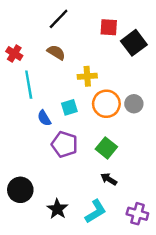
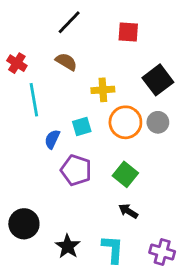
black square: (134, 43) -> (158, 80), moved
blue semicircle: (44, 118) -> (52, 139), turned 56
cyan L-shape: (96, 211) -> (113, 249), turned -55

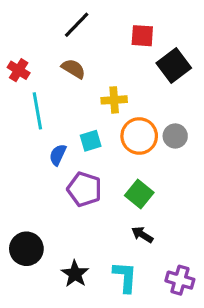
black square: (158, 80) -> (174, 66), moved

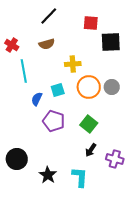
black square: (174, 66) -> (111, 42), turned 35
brown semicircle: (73, 69) -> (47, 44), turned 133
black arrow: (142, 235) -> (91, 150), turned -88
purple cross: (180, 280) -> (115, 159), moved

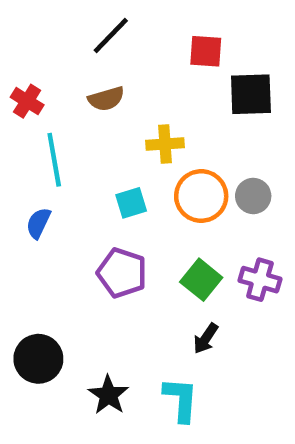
blue semicircle: (37, 99) -> (38, 223), moved
purple cross: (115, 159) -> (260, 280), moved

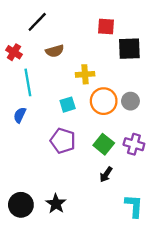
black line: (111, 35) -> (37, 22), moved
black circle: (38, 359) -> (21, 205), moved
cyan L-shape: (181, 399) -> (134, 206), moved

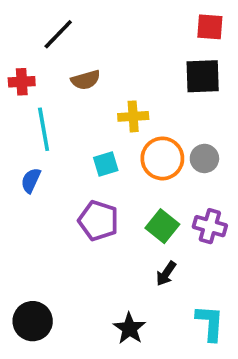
red square: (106, 27) -> (210, 27), moved
red cross: (14, 52) -> (22, 82), turned -35
black star: (56, 204) -> (129, 328), moved

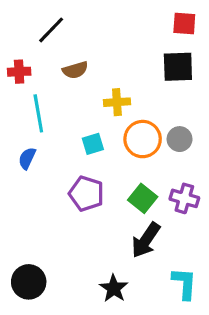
black arrow: (166, 274) -> (146, 240), size x1.6

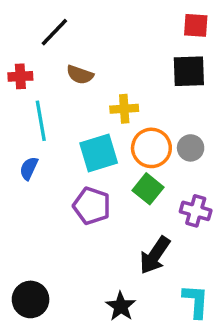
brown semicircle: (75, 70) -> (80, 75), turned 35
cyan square: (93, 144) -> (99, 153), size x1.6
green square: (143, 198) -> (148, 189), moved

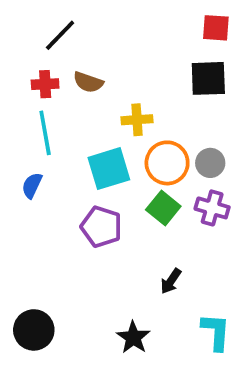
red cross: (20, 76) -> (45, 84), moved
purple cross: (196, 211) -> (212, 208), moved
black arrow: (155, 255) -> (171, 281), size x0.6

